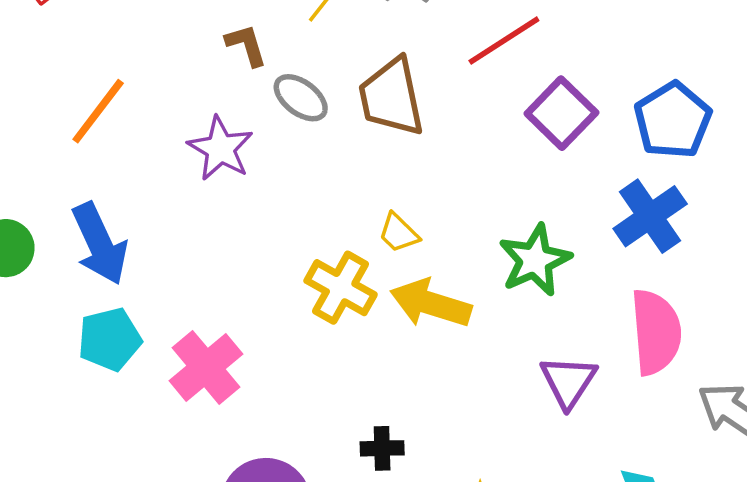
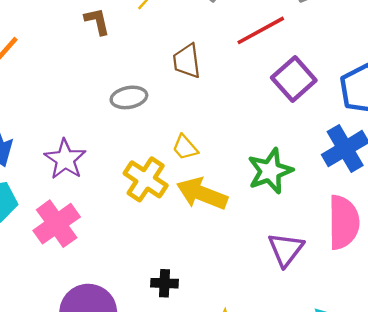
brown trapezoid: (391, 97) -> (187, 61), size x0.7
gray ellipse: (301, 98) -> (129, 97), moved, turned -52
purple star: (220, 148) -> (65, 159), moved

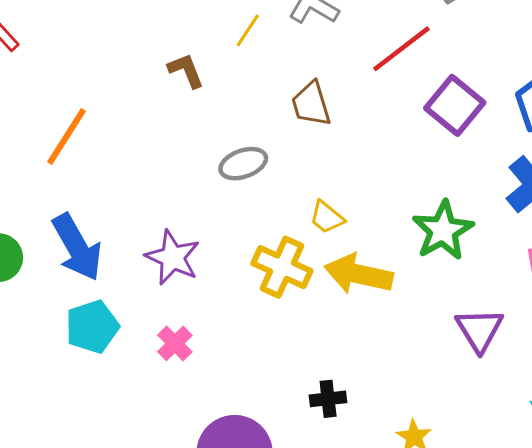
pink cross: (57, 224) -> (175, 343), size x0.6

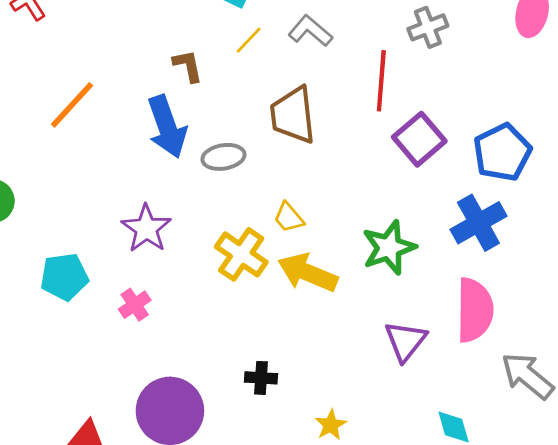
red line: (401, 49) -> (381, 81), turned -58
brown trapezoid: (311, 104) -> (293, 115), size x1.4
blue arrow: (77, 247) -> (167, 127), moved

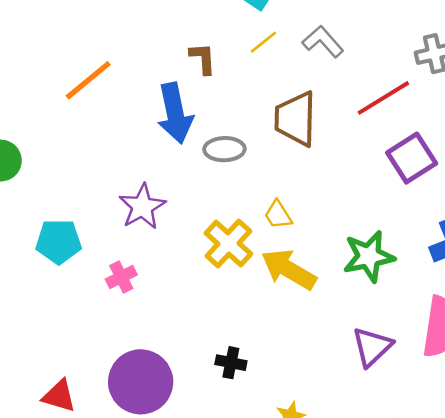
red line: (381, 81) -> (383, 98), turned 46

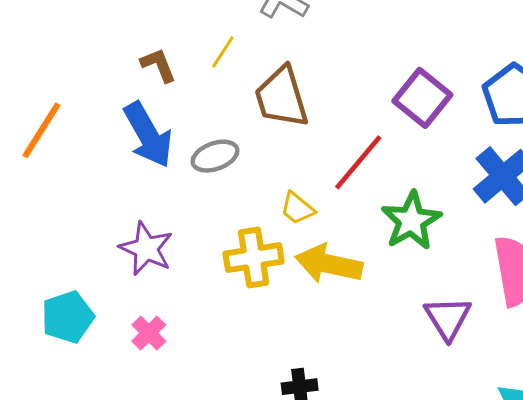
yellow line: (263, 42) -> (223, 52), moved
red line: (383, 98) -> (358, 162), moved
yellow cross: (228, 243) -> (254, 258), turned -33

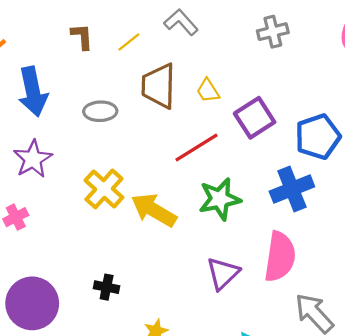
blue arrow: (148, 135) -> (33, 92), moved
yellow trapezoid: (297, 208) -> (208, 91), moved
yellow cross: (254, 258) -> (104, 189), turned 33

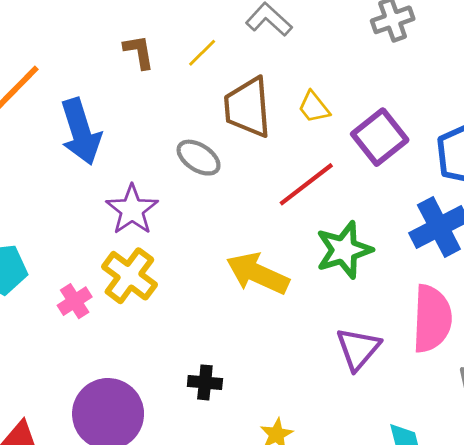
gray ellipse: (100, 111) -> (199, 158), moved, turned 40
purple star: (33, 159) -> (132, 210), moved
yellow cross: (104, 189) -> (129, 276), moved

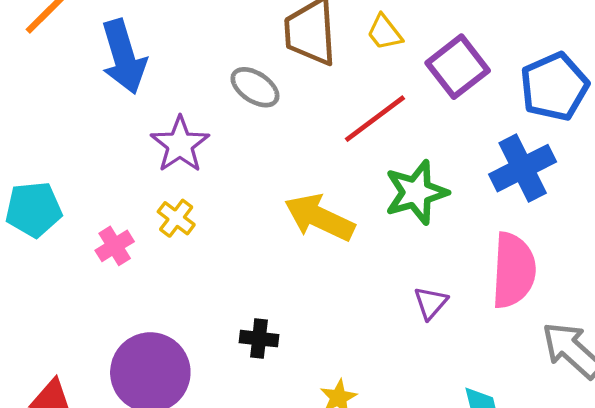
yellow cross: (129, 276) -> (176, 218), size x0.6
purple triangle: (358, 349) -> (431, 303), size x0.7

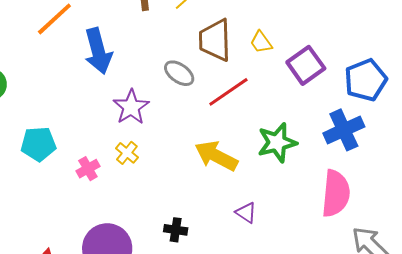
red line: (375, 119) -> (228, 92), moved
purple triangle: (431, 303) -> (246, 213), moved, turned -40

